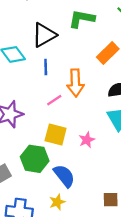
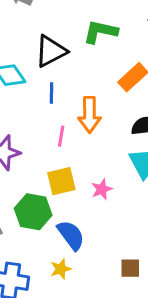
pink line: (54, 100) -> (61, 136), turned -49
yellow square: (56, 134) -> (61, 181), turned -30

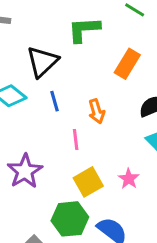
orange arrow: (90, 115) -> (97, 111), size x0.7

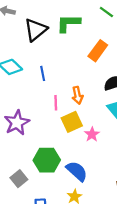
black triangle: (42, 62) -> (36, 30), moved
orange arrow: (97, 111) -> (77, 95), moved
yellow square: (88, 182) -> (72, 122), moved

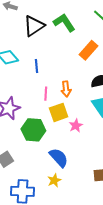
green L-shape: (68, 23) -> (64, 23), turned 50
green hexagon: (47, 160) -> (33, 130), moved

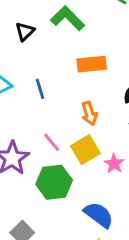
black triangle: (34, 26) -> (25, 32), size x0.6
orange rectangle: (89, 50) -> (92, 64), moved, turned 54
pink line: (46, 94) -> (52, 142), moved, turned -32

